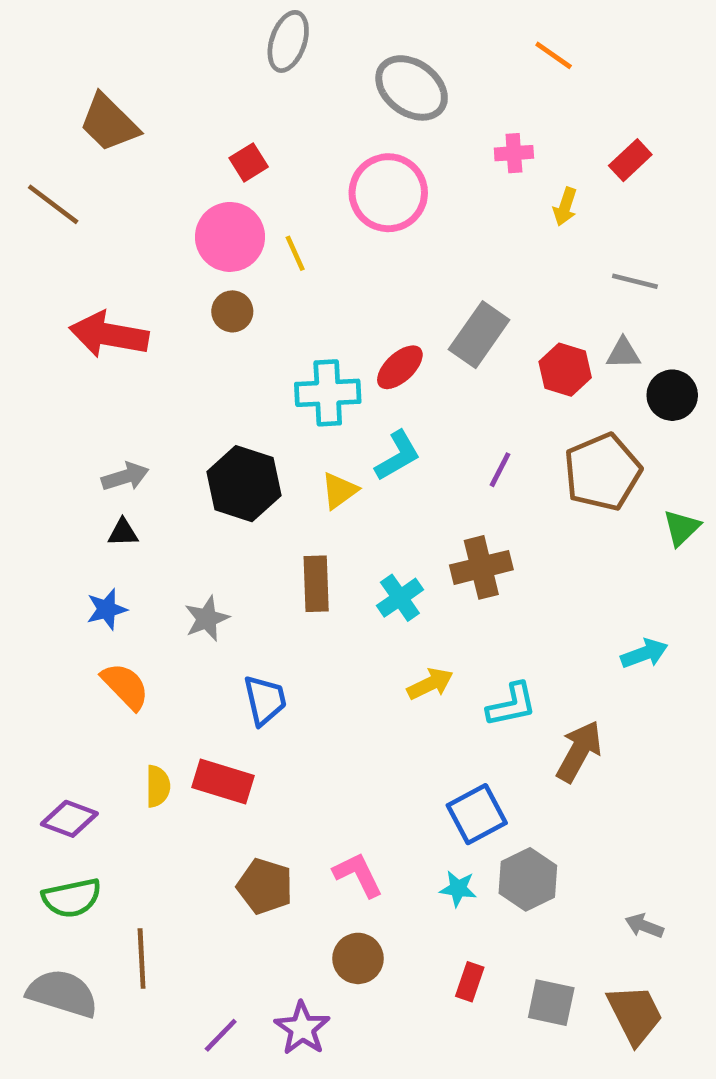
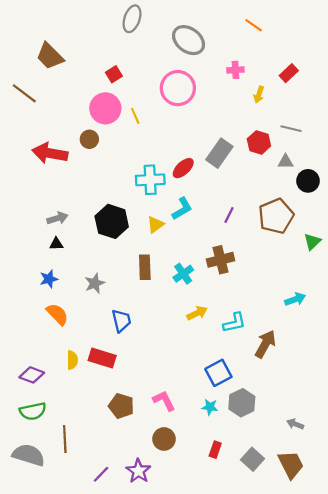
brown circle: (232, 311) -> (89, 139), moved
red hexagon: (565, 370) -> (259, 142), moved
gray square: (551, 1003) -> (253, 459), turned 30

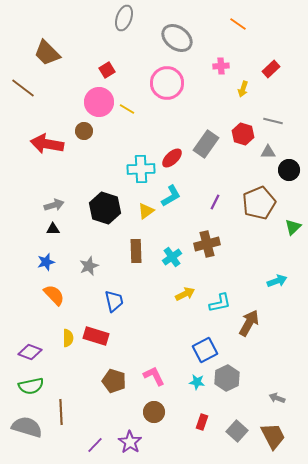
yellow line: (135, 116) -> (127, 109), turned -35

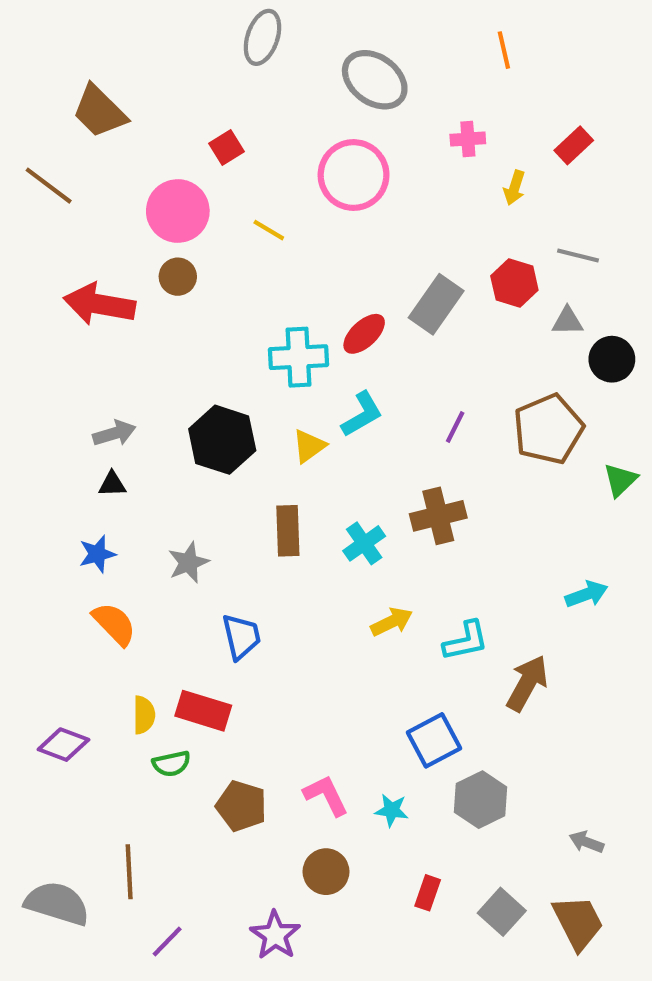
orange line: (238, 24) -> (504, 50), turned 42
pink circle: (99, 102) -> (178, 211), moved
cyan star: (197, 382) -> (392, 810), moved
green semicircle: (31, 386) -> (171, 764), moved, size x0.7
purple line: (95, 445) -> (167, 942), moved

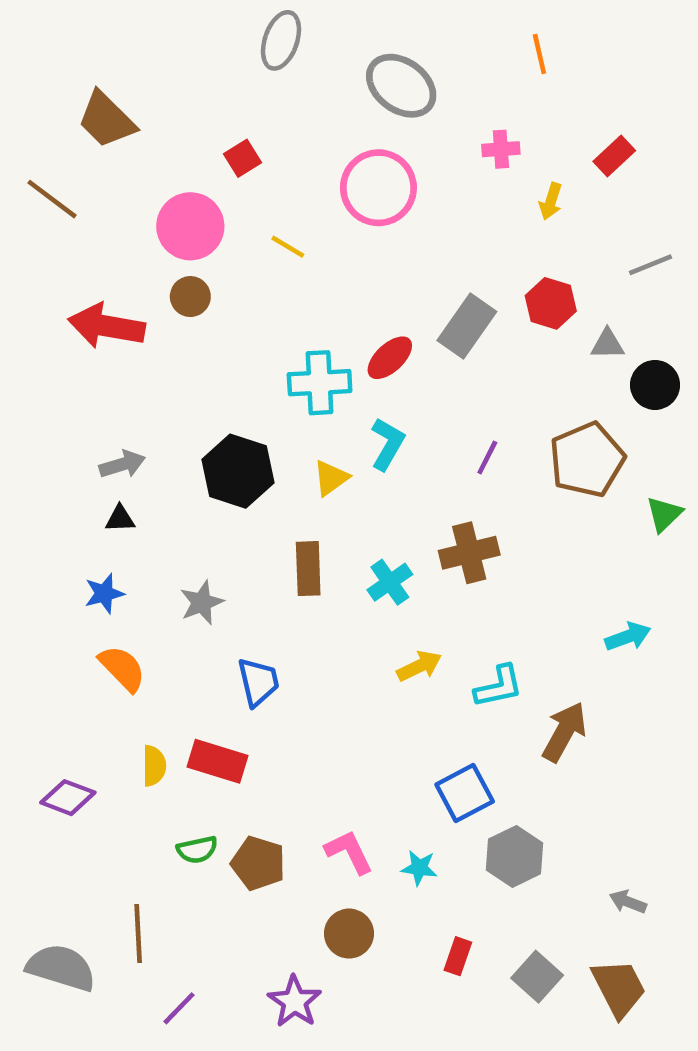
gray line: (578, 255) -> (650, 265), moved, turned -36
cyan L-shape: (362, 414) -> (388, 444), turned -30
green semicircle: (171, 764) -> (197, 850), moved

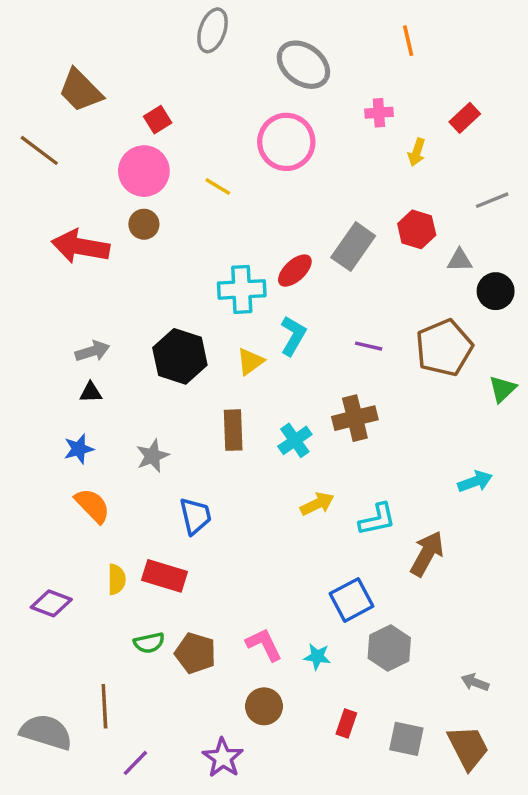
red square: (242, 158) -> (158, 120), moved
purple line: (487, 457) -> (369, 346), turned 76
gray square: (537, 977) -> (406, 739), turned -30

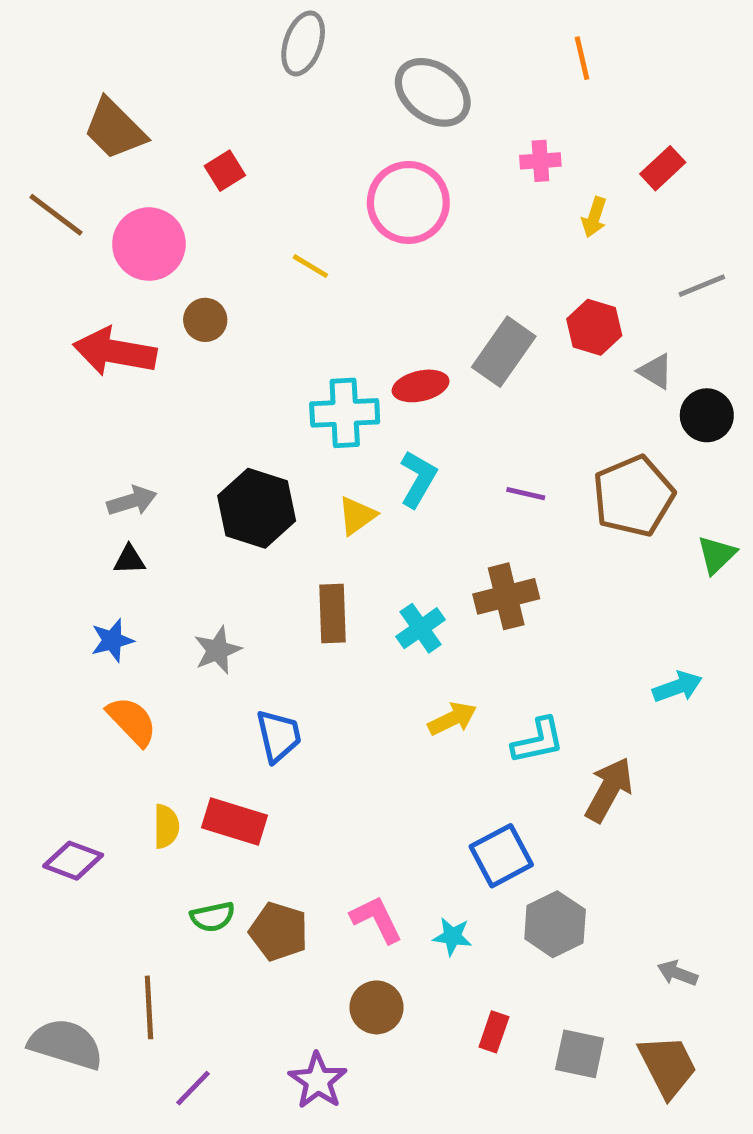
pink circle: (144, 171) -> (149, 244), moved
gray triangle: (460, 260) -> (655, 371), turned 32
red ellipse: (295, 271) -> (421, 386), turned 30

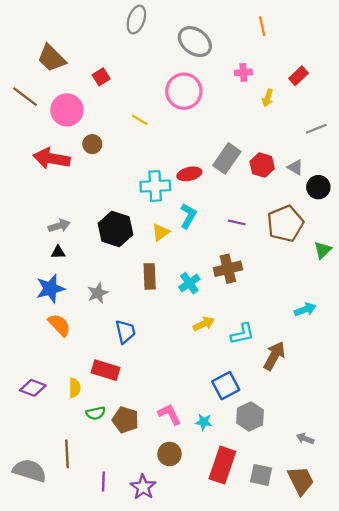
red hexagon: (594, 327) -> (262, 165), moved
blue star: (112, 640) -> (50, 289), size x1.5
yellow semicircle: (166, 826) -> (75, 388), moved
red rectangle: (494, 1032) -> (222, 465), size x2.0
purple line: (193, 1088) -> (103, 482), moved, turned -42

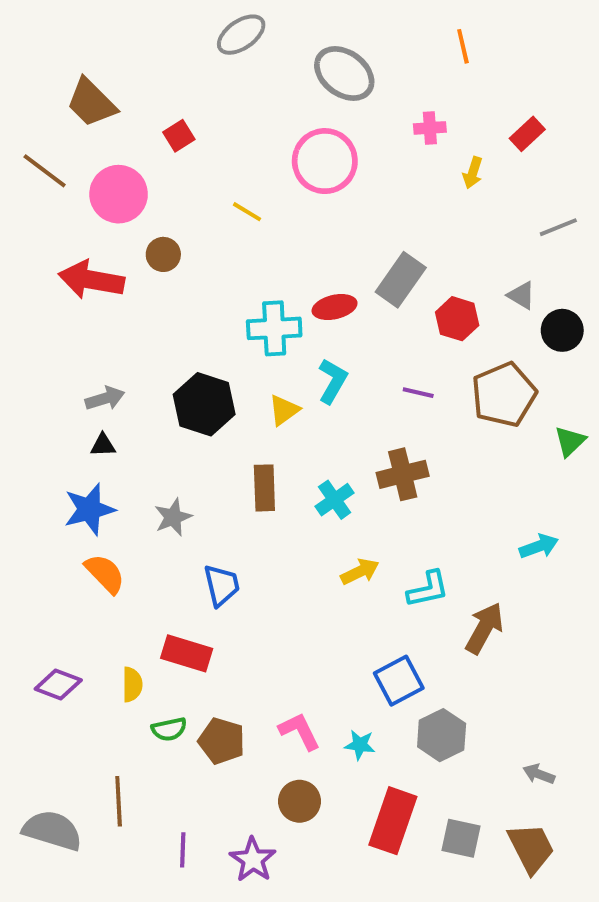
gray ellipse: (136, 20) -> (241, 35), turned 36
red hexagon: (262, 165) -> (457, 319), moved

